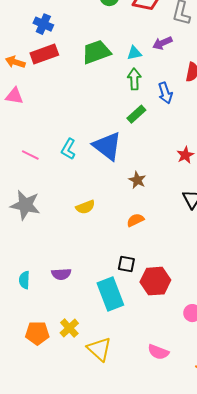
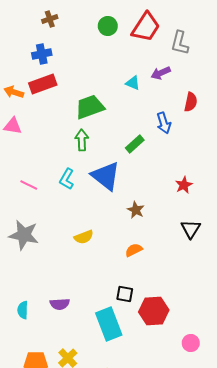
blue cross: (43, 24) -> (42, 54), turned -36
green trapezoid: (96, 52) -> (90, 107), moved
cyan triangle: (134, 53) -> (133, 83), turned 35
green arrow: (134, 79) -> (82, 140), moved

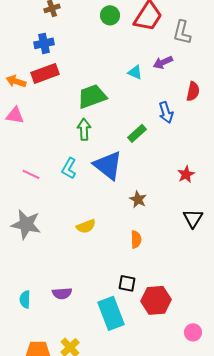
orange semicircle: (134, 250) -> (136, 239), turned 114

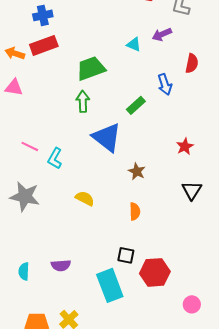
cyan L-shape: (69, 168) -> (55, 158), moved
yellow semicircle: (86, 226) -> (85, 198), turned -132

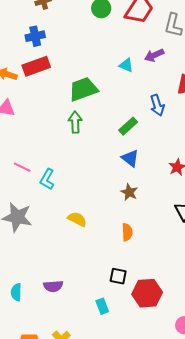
blue triangle: (107, 137) -> (130, 158), moved, size x0.6
cyan rectangle: (110, 285) -> (102, 306), size x0.5

